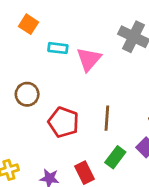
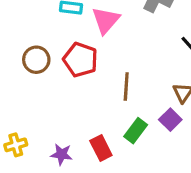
red pentagon: (63, 122) -> (80, 60), moved

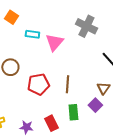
red pentagon: (80, 60) -> (38, 84), moved, turned -30
green rectangle: (136, 131) -> (73, 112), turned -42

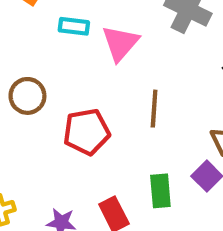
brown line: (67, 84) -> (154, 109), moved

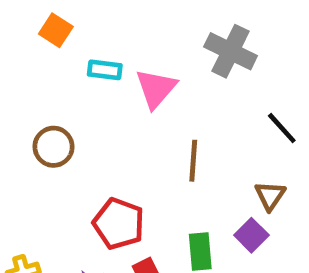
red pentagon: (87, 132) -> (119, 224), moved, turned 30

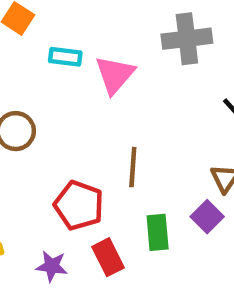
gray cross: (231, 51) -> (187, 39), turned -33
brown line: (193, 161) -> (133, 167), moved

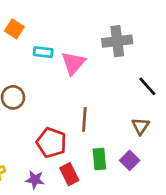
purple square: (207, 217) -> (130, 160), moved

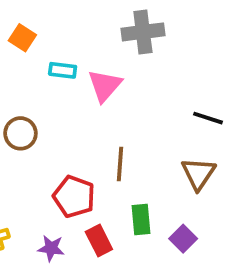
gray cross: (117, 41) -> (143, 32), moved
black line: (147, 86) -> (208, 118), turned -30
brown triangle: (141, 126) -> (198, 174), size x1.4
purple square: (130, 160) -> (183, 239), moved

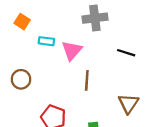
black line: (208, 118) -> (126, 53), moved
brown line: (120, 164) -> (87, 80), moved

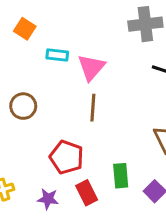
gray cross: (95, 18) -> (145, 24), moved
brown line: (87, 80) -> (93, 108), moved

